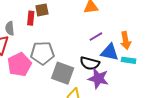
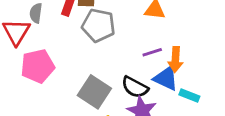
orange arrow: (126, 41) -> (175, 60), moved
gray pentagon: (42, 53) -> (99, 25), moved

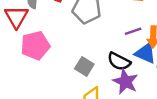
gray square: (94, 92) -> (84, 66), size x0.7

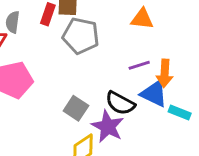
purple star: (125, 82) -> (108, 126), moved

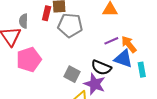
orange arrow: (165, 73) -> (129, 44), turned 144
cyan rectangle: (180, 113) -> (142, 70), turned 64

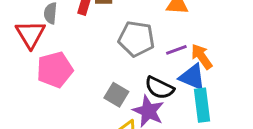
gray pentagon: (70, 25) -> (136, 39), moved
cyan rectangle: (142, 70) -> (202, 105), moved, size x1.5

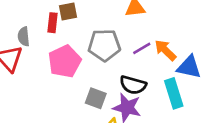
pink pentagon: (55, 70) -> (65, 61), moved
blue triangle: (192, 77) -> (189, 67), moved

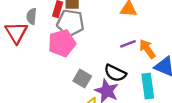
gray pentagon: (104, 45) -> (70, 23), moved

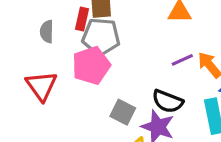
red triangle: (16, 33) -> (41, 86), moved

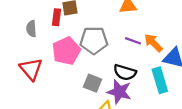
gray pentagon: (101, 37) -> (94, 40), moved
purple line: (182, 60) -> (133, 41), turned 49

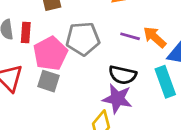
red rectangle: (56, 17) -> (26, 32), moved
gray square: (92, 83) -> (49, 81), moved

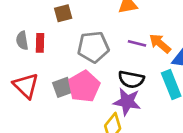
pink pentagon: (50, 53) -> (84, 86), moved
gray square: (49, 81) -> (63, 87), turned -36

